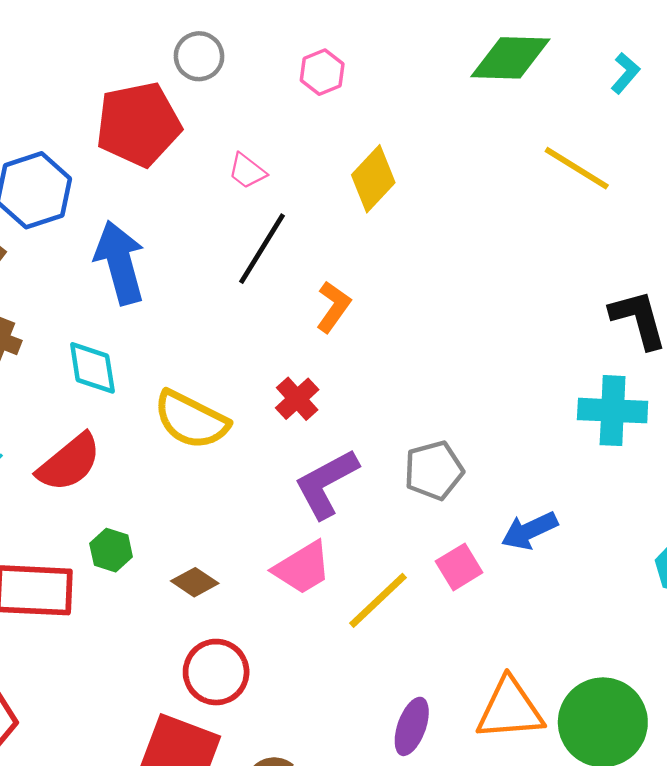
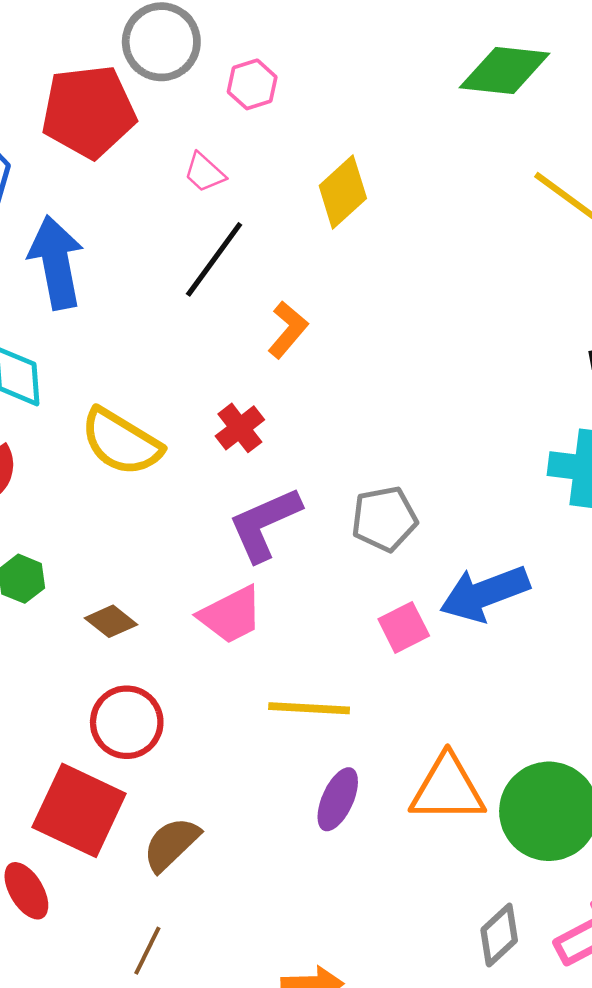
gray circle: (199, 56) -> (161, 42), size x1.4
pink hexagon: (322, 72) -> (252, 84), moved
blue arrow: (530, 531) -> (485, 594), size x1.4
yellow line: (378, 600) -> (309, 708), moved, turned 42

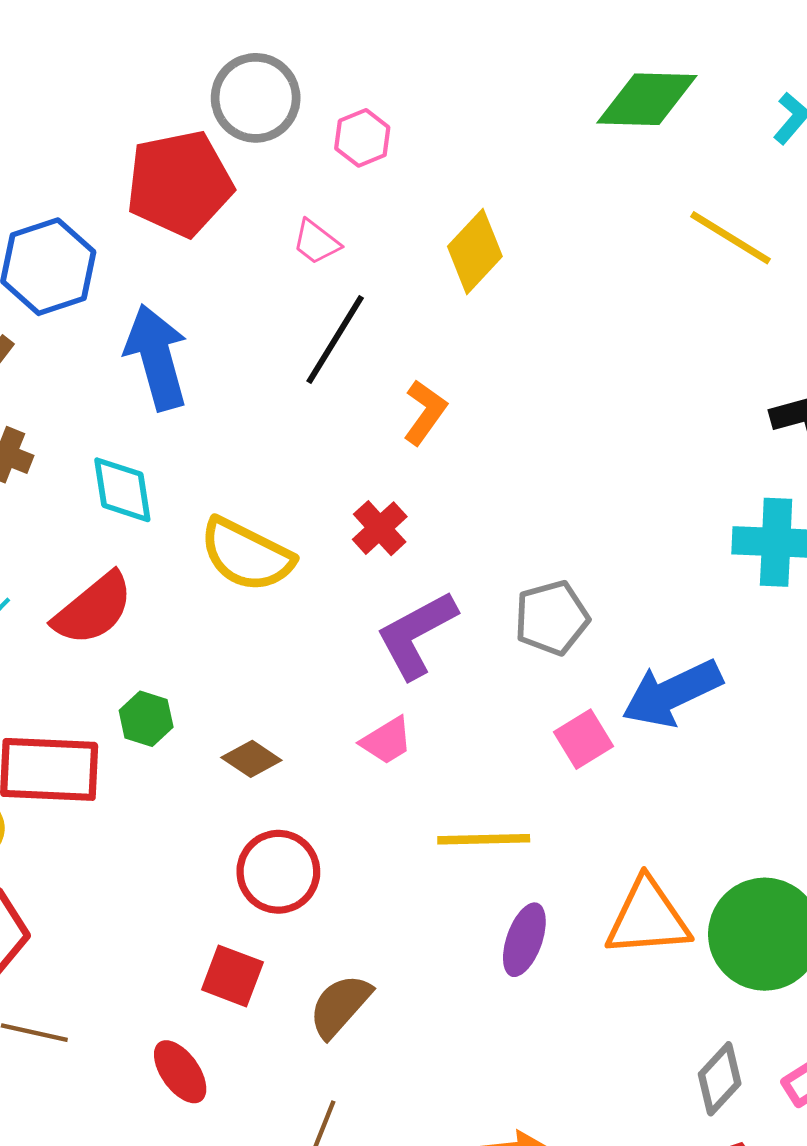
pink trapezoid: (231, 615) -> (387, 741), size x0.7
red square: (79, 810) -> (232, 976), size x0.6

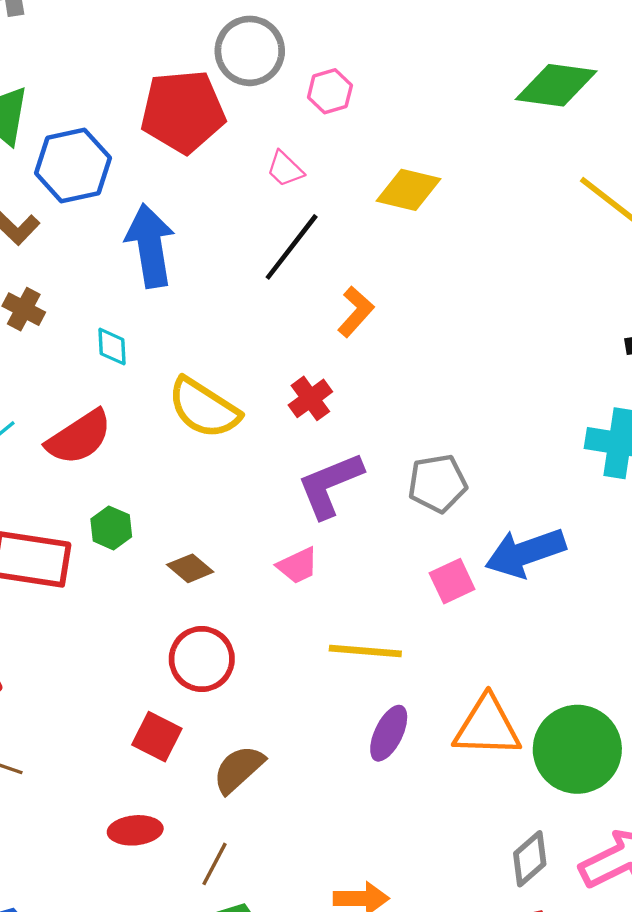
yellow diamond: (475, 251) -> (408, 190), turned 54
cyan diamond: (122, 490) -> (112, 347), size x0.7
red ellipse: (180, 1072) -> (135, 830), moved, turned -66

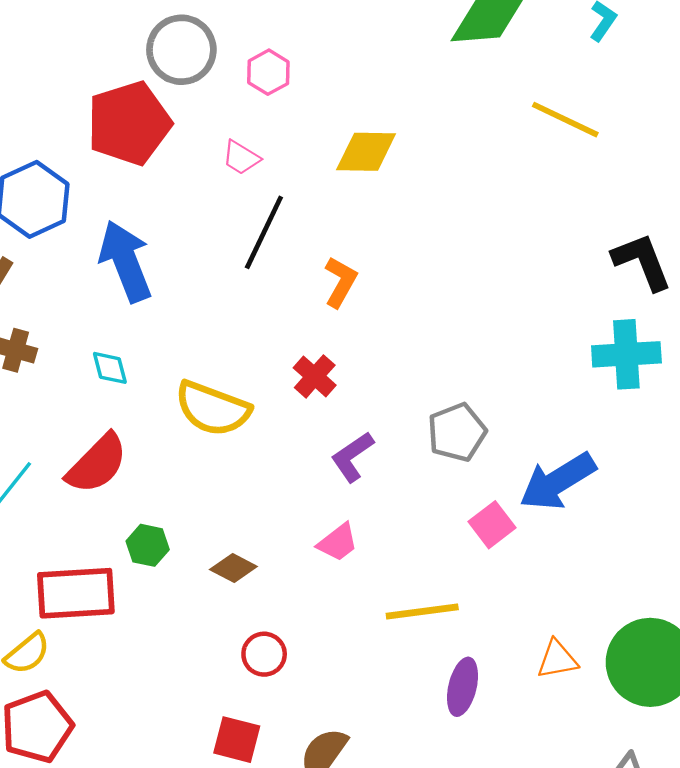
purple L-shape: (330, 485) -> (352, 457), size x0.7
red circle: (202, 659) -> (264, 654), size x0.7
orange triangle: (487, 727) -> (557, 659), size x0.6

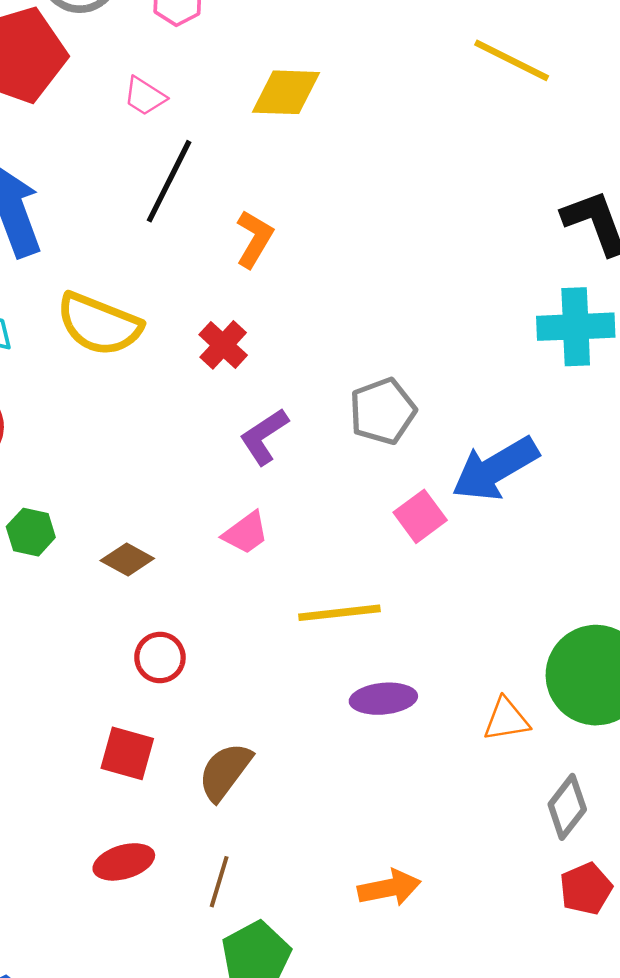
yellow semicircle: (213, 409) -> (99, 324), moved
orange triangle: (557, 659) -> (506, 720), moved
purple ellipse: (463, 687) -> (383, 699), turned 70

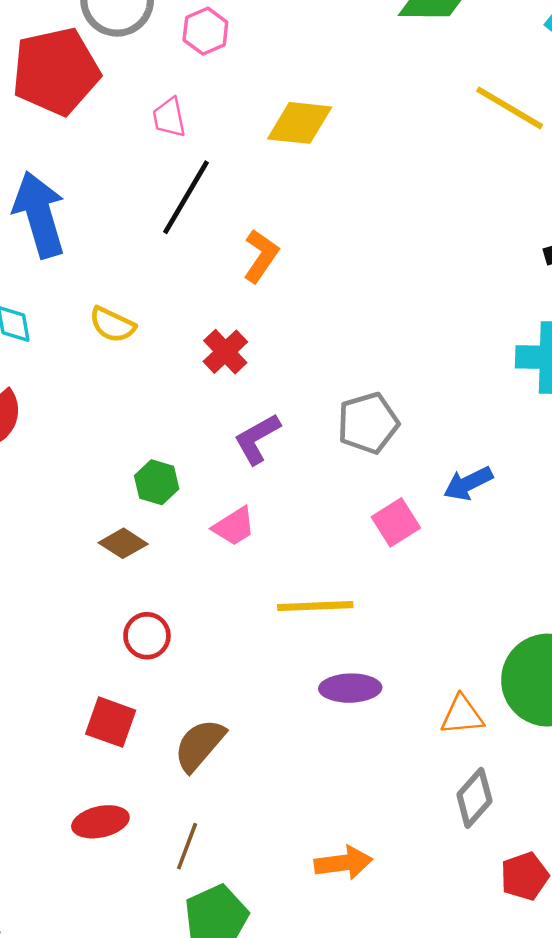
pink trapezoid: (145, 96) -> (169, 117), turned 42
yellow semicircle: (99, 324) -> (112, 325), size x0.6
blue arrow: (495, 469) -> (468, 483), size x0.6
green hexagon: (31, 532) -> (157, 482), moved
gray diamond: (567, 807) -> (474, 798), moved

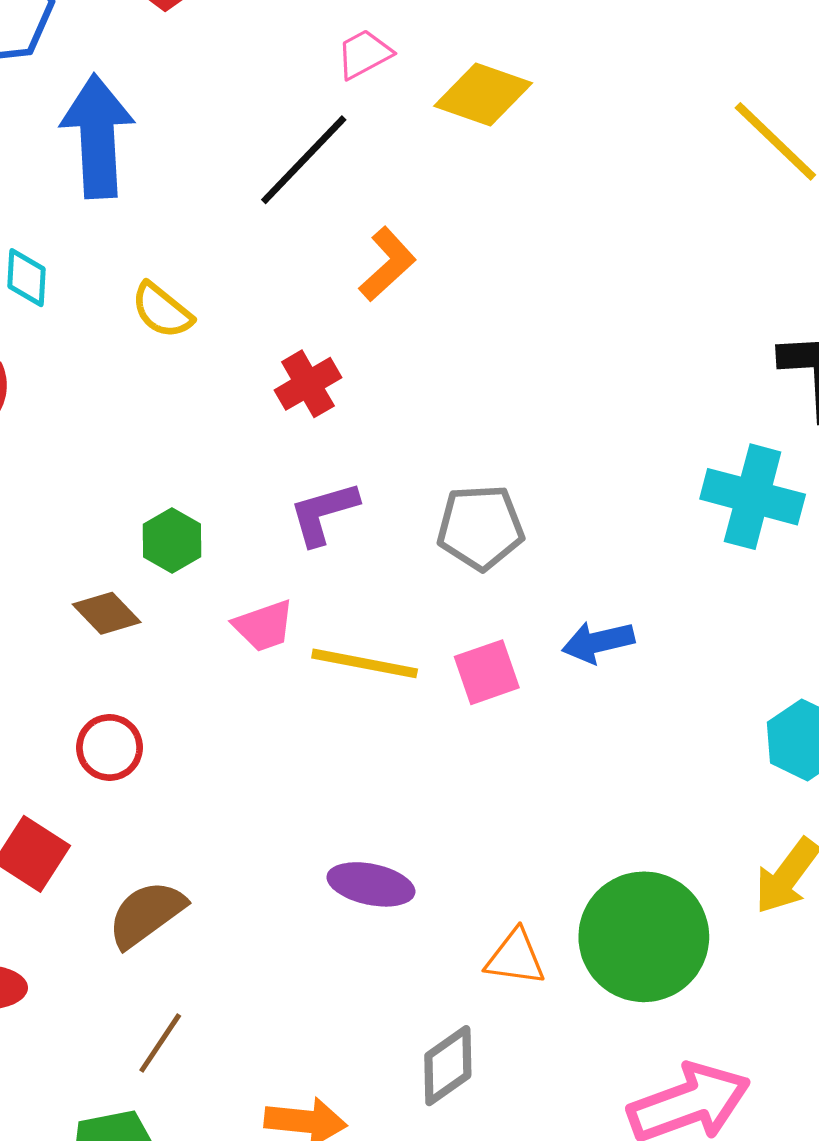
pink trapezoid: (169, 117) -> (364, 54), moved, turned 60
yellow line: (315, 606) -> (365, 663), moved
gray diamond: (474, 798) -> (448, 1066), moved
brown line: (187, 846) -> (160, 1043), moved

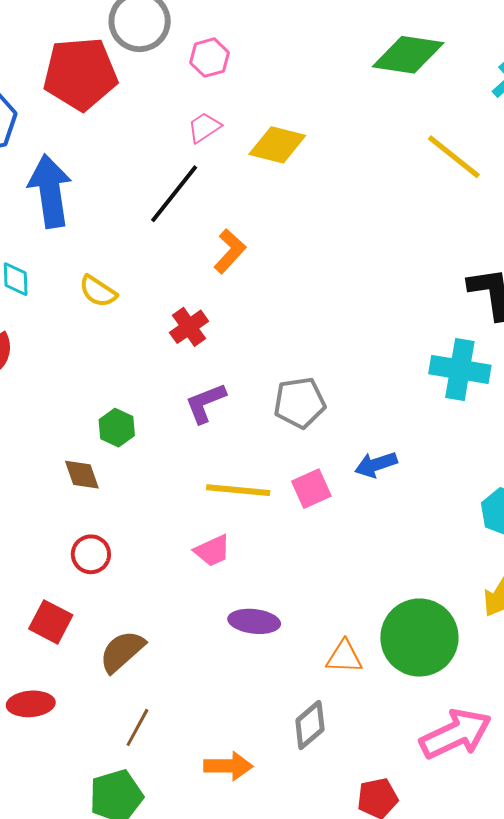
brown diamond: (107, 613) -> (82, 475), turned 30
pink trapezoid: (264, 626) -> (212, 551), moved

